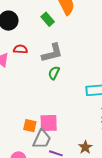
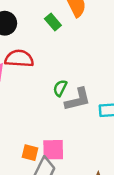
red semicircle: (20, 49) -> (19, 59), size x1.6
gray L-shape: (52, 53) -> (78, 99), moved

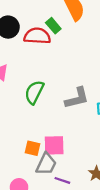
red semicircle: (19, 59) -> (37, 36), moved
green semicircle: (60, 88) -> (34, 92), moved, size x1.5

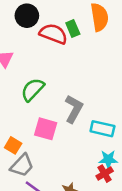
gray L-shape: (77, 98) -> (74, 109), turned -65
pink square: (54, 145) -> (46, 129), moved

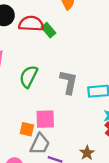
green rectangle: (73, 29) -> (49, 30), moved
pink square: (46, 129) -> (45, 119), moved

